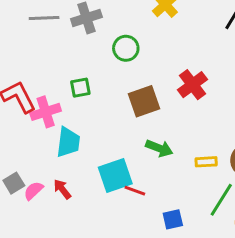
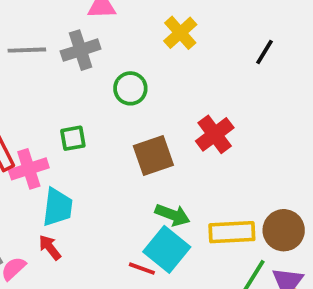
yellow rectangle: (206, 162) -> (232, 232), size x1.6
cyan square: (115, 175) -> (167, 249), moved, turned -32
red arrow: (62, 189) -> (50, 247), moved

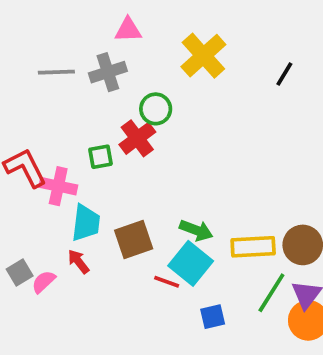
yellow cross: (180, 33) -> (203, 56), size x1.4
red cross: (215, 134) -> (137, 138), moved
brown square: (153, 155) -> (134, 239), moved
pink cross: (29, 169) -> (58, 186), turned 30

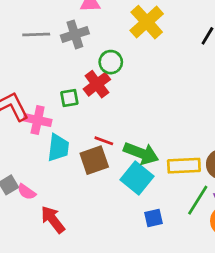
green arrow: (196, 230) -> (141, 153), size x1.4
red arrow: (78, 261) -> (53, 219), moved, size x1.5
pink semicircle: (44, 282) -> (27, 192), turned -102
red line: (167, 282) -> (104, 141), moved

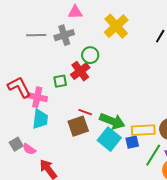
cyan trapezoid: (58, 148) -> (40, 119), moved
blue square: (154, 218) -> (132, 142), moved

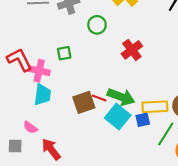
red cross: (80, 71) -> (132, 50), moved
red line: (85, 112) -> (99, 98), moved
gray square: (16, 144) -> (15, 146), moved, turned 32

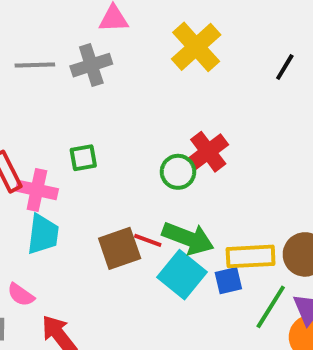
green circle: (97, 25) -> (178, 172), moved

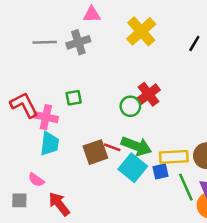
green line: (271, 307) -> (186, 187), turned -56

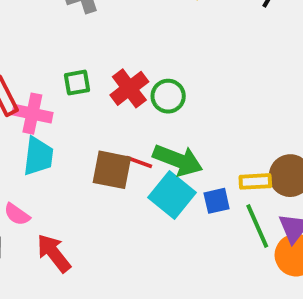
red cross: (148, 94) -> (129, 88), moved
brown square: (95, 152) -> (112, 170), turned 30
yellow rectangle: (174, 157) -> (255, 181), moved, size x0.7

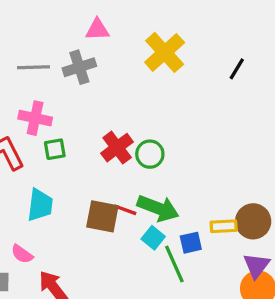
green square: (77, 83) -> (55, 149), moved
pink cross: (32, 114) -> (35, 118), moved
cyan square: (172, 195) -> (153, 238), size x0.6
green line: (257, 226) -> (174, 264), moved

